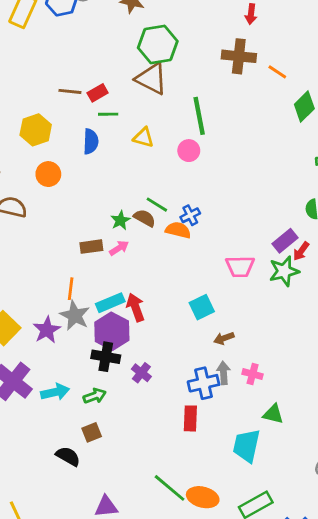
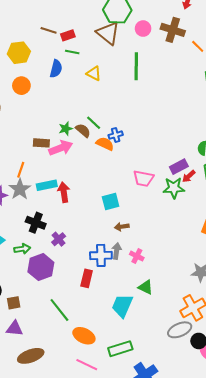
pink circle: (189, 151) -> (143, 29), moved
pink arrow: (119, 248) -> (61, 148), size x1.6
purple hexagon: (112, 331) -> (41, 267), moved
brown square: (92, 432) -> (14, 303), moved
green line: (170, 488) -> (59, 310), moved

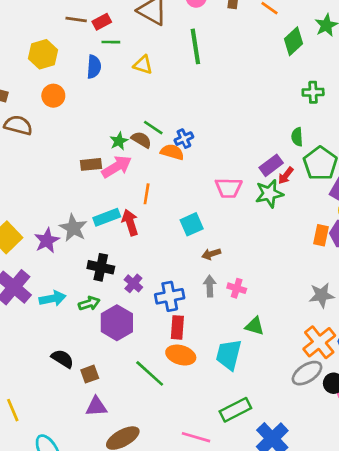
orange line: (21, 170) -> (147, 194), moved
blue cross: (101, 255) -> (170, 296), moved
orange ellipse: (84, 336) -> (181, 355), moved

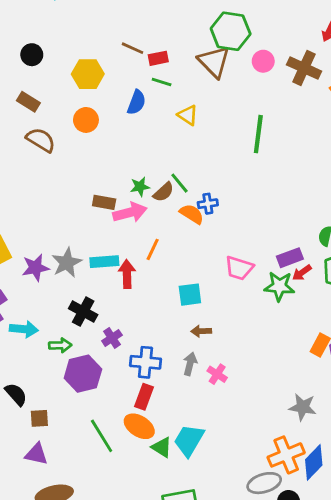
green line: (195, 46) -> (258, 134), moved
brown semicircle: (141, 140) -> (164, 192), turned 90
green triangle: (255, 326) -> (162, 447), moved

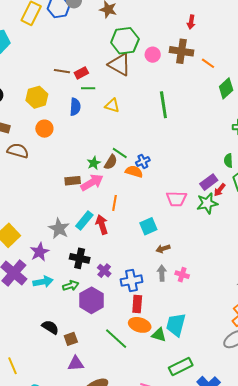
cyan rectangle: (104, 262) -> (84, 221), turned -30
purple star: (36, 268) -> (40, 252), moved

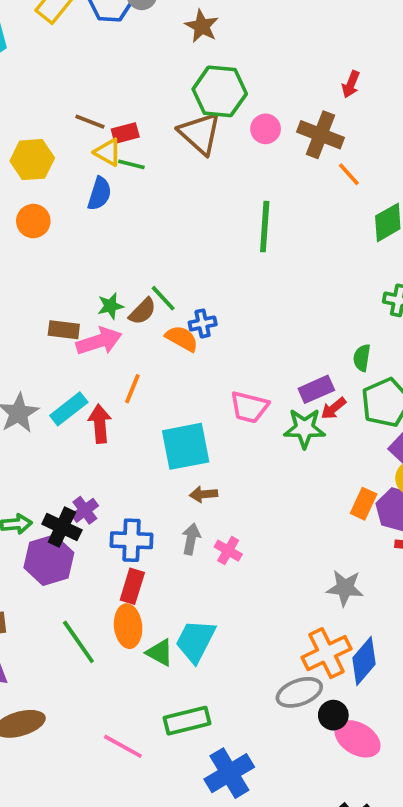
orange line: (208, 63) -> (349, 174), moved
yellow triangle: (112, 106) -> (108, 152), moved
cyan square: (148, 226) -> (186, 446), size x1.5
black cross: (80, 258) -> (62, 527), moved
orange ellipse: (140, 325) -> (128, 626), turned 55

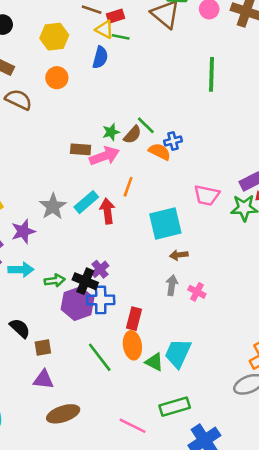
blue cross: (131, 540) -> (101, 300), moved

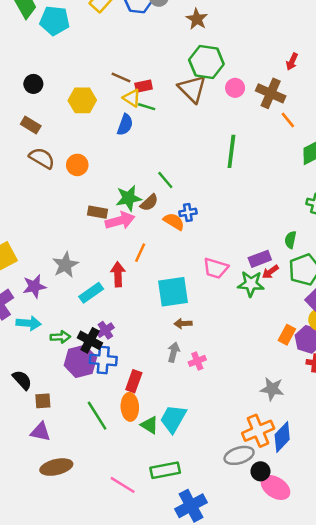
orange circle: (57, 78) -> (77, 165), moved
green line: (146, 125) -> (165, 180), moved
green star: (111, 132) -> (129, 198), size x1.5
cyan rectangle: (86, 202) -> (91, 293), moved
pink cross: (197, 292) -> (197, 361), turned 35

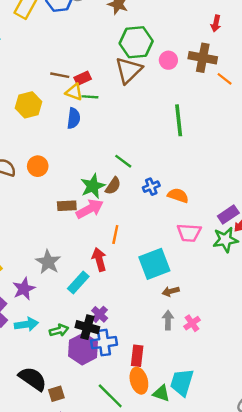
brown triangle: (192, 89) -> (129, 70), turned 44
orange semicircle: (174, 222) -> (178, 195), moved
black semicircle: (22, 380) -> (33, 379), size x1.4

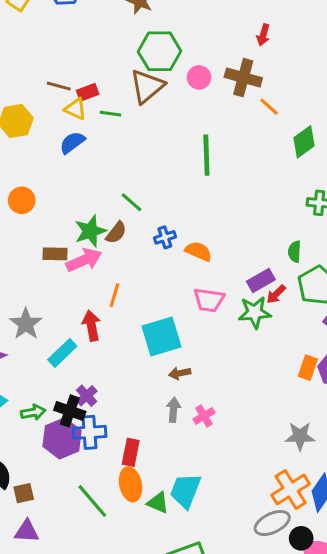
green line: (90, 97) -> (110, 114), moved
blue semicircle: (74, 118) -> (72, 143), turned -138

